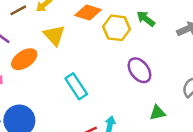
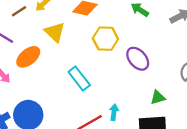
yellow hexagon: (117, 28) -> (105, 39), moved

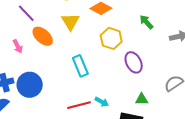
orange ellipse: (28, 57) -> (43, 36), turned 65
cyan arrow: (114, 112) -> (102, 102), turned 96

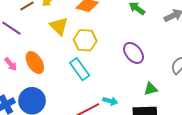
orange ellipse: (43, 36) -> (35, 63), moved, turned 30
yellow hexagon: (111, 38) -> (85, 40), moved

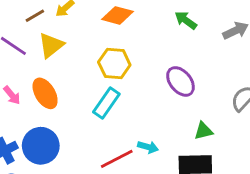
yellow triangle: (59, 26) -> (51, 45), moved, turned 36
cyan rectangle: (80, 69) -> (106, 103), turned 70

